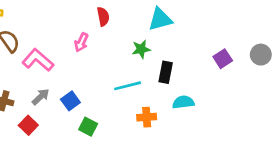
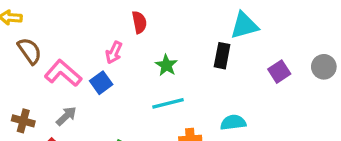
cyan triangle: (160, 19) -> (244, 25), moved
green star: (141, 49) -> (166, 65), moved, turned -30
black rectangle: (166, 72) -> (222, 56), moved
blue square: (70, 101) -> (101, 83), moved

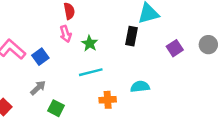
pink arrow: (114, 52) -> (66, 34), moved, turned -42
gray arrow: (66, 116) -> (38, 88), moved

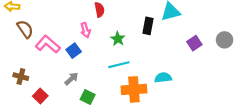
pink arrow: (66, 34) -> (85, 30), moved
black rectangle: (132, 36) -> (148, 26), moved
orange cross: (108, 100) -> (134, 89), size x1.6

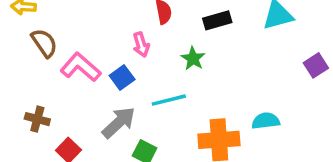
black rectangle: (148, 26) -> (217, 20), moved, turned 63
cyan line: (119, 65) -> (169, 100), moved
gray arrow: (71, 79) -> (119, 123), size x1.5

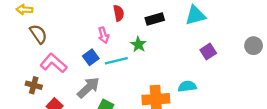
purple square: (316, 65) -> (208, 51), moved
pink L-shape: (81, 67) -> (53, 63), moved
cyan line: (169, 100) -> (116, 61), moved

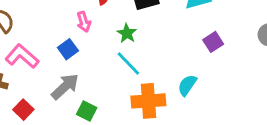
cyan line: (116, 61) -> (128, 64), moved, turned 60
cyan semicircle: (187, 86) -> (187, 85), turned -48

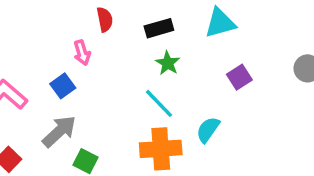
green star: (127, 33) -> (168, 63), moved
cyan line: (128, 64) -> (159, 103), moved

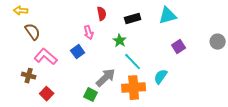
green star: (168, 63) -> (120, 41), moved
gray arrow: (59, 131) -> (106, 78), moved

